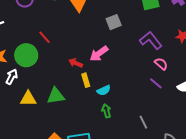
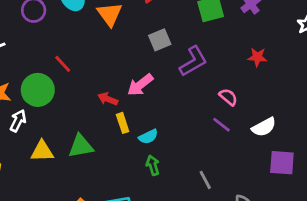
purple L-shape: (151, 40) -> (193, 61), moved, turned 100

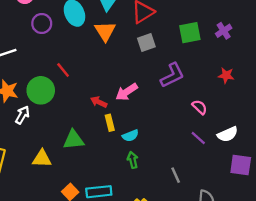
gray square: (160, 40) -> (146, 42), moved
purple line: (222, 125) -> (198, 138), moved
yellow triangle: (42, 151) -> (42, 159), moved

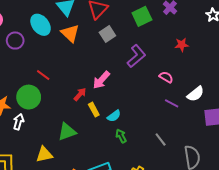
red arrow: (99, 102) -> (80, 94), turned 120

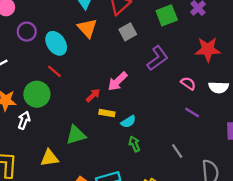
cyan ellipse: (41, 25) -> (56, 43), moved
red star: (182, 45) -> (208, 49), size x1.6
white semicircle: (196, 94) -> (219, 87), moved, turned 36
yellow rectangle: (94, 110) -> (107, 113), turned -56

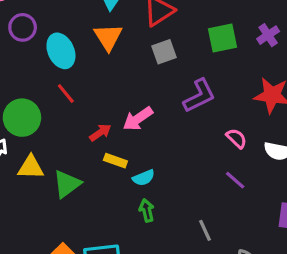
red line: (54, 71) -> (66, 94), moved
green triangle: (76, 135) -> (67, 184), turned -30
yellow triangle: (49, 158) -> (31, 167), moved

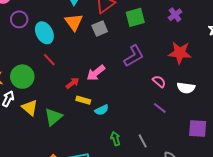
green square: (222, 38) -> (135, 17), moved
gray square: (164, 52) -> (100, 28), moved
yellow triangle: (31, 167) -> (30, 108), turned 42
green arrow: (147, 210) -> (115, 139), moved

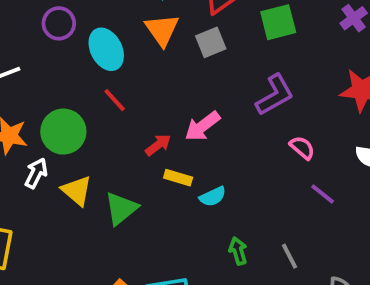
pink semicircle: (159, 81) -> (302, 148), moved

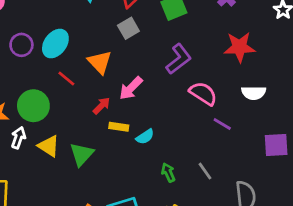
purple circle: (59, 23) -> (21, 45), moved
orange triangle: (162, 30) -> (100, 62), moved
cyan ellipse: (106, 49) -> (55, 44), turned 72
pink semicircle: (302, 148) -> (203, 93), size x1.5

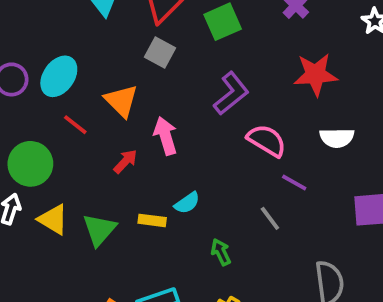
gray square: (128, 28) -> (160, 52), turned -30
pink arrow: (131, 88) -> (166, 136), turned 120
yellow rectangle: (119, 127) -> (152, 220), moved
gray line: (205, 171) -> (270, 218), moved

